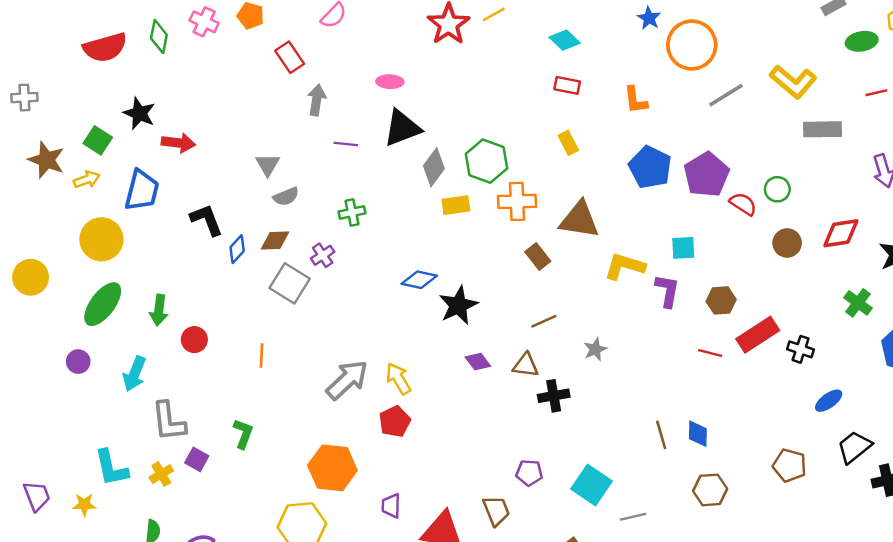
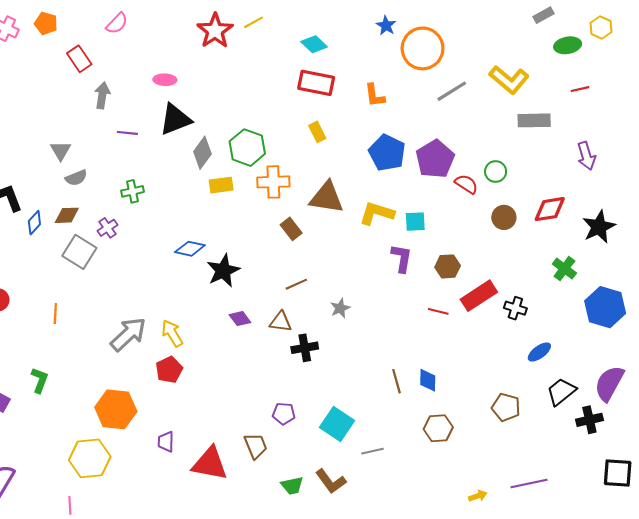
red rectangle: (567, 85) -> (316, 83), size x1.6
yellow L-shape: (625, 266) -> (377, 213), moved

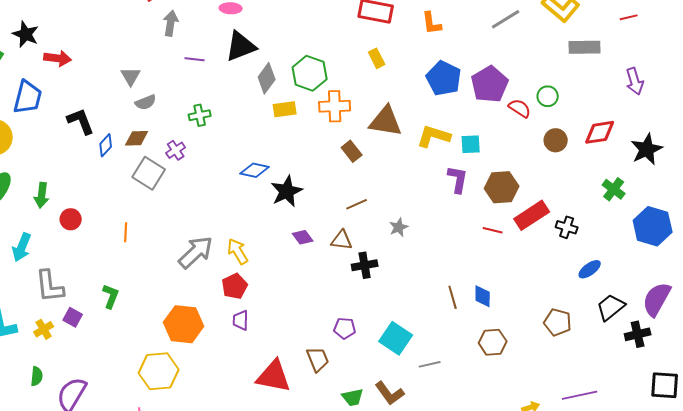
brown hexagon: (448, 266) -> (502, 187), size x1.4
purple trapezoid: (166, 442) -> (241, 320), moved

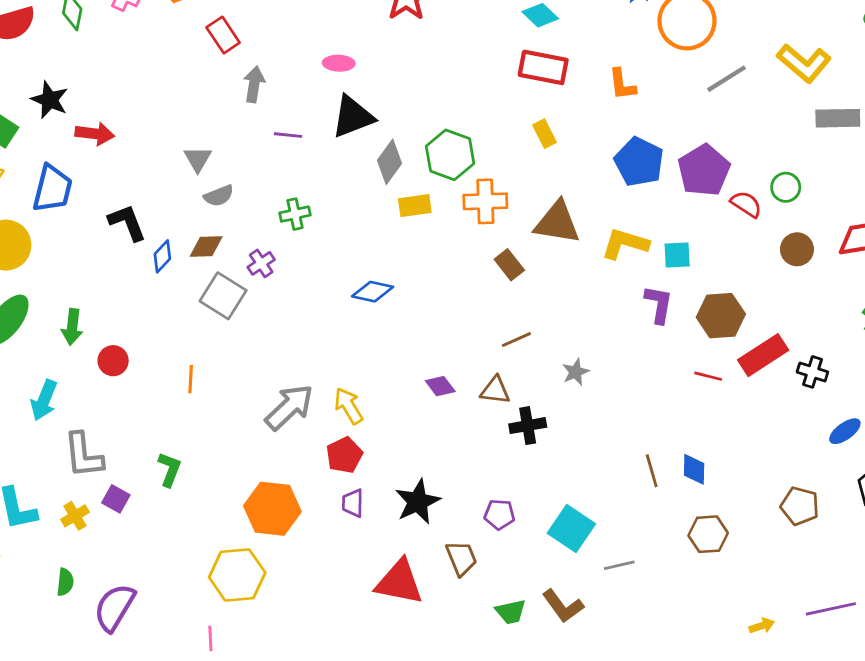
black star: (287, 191) -> (418, 502), moved

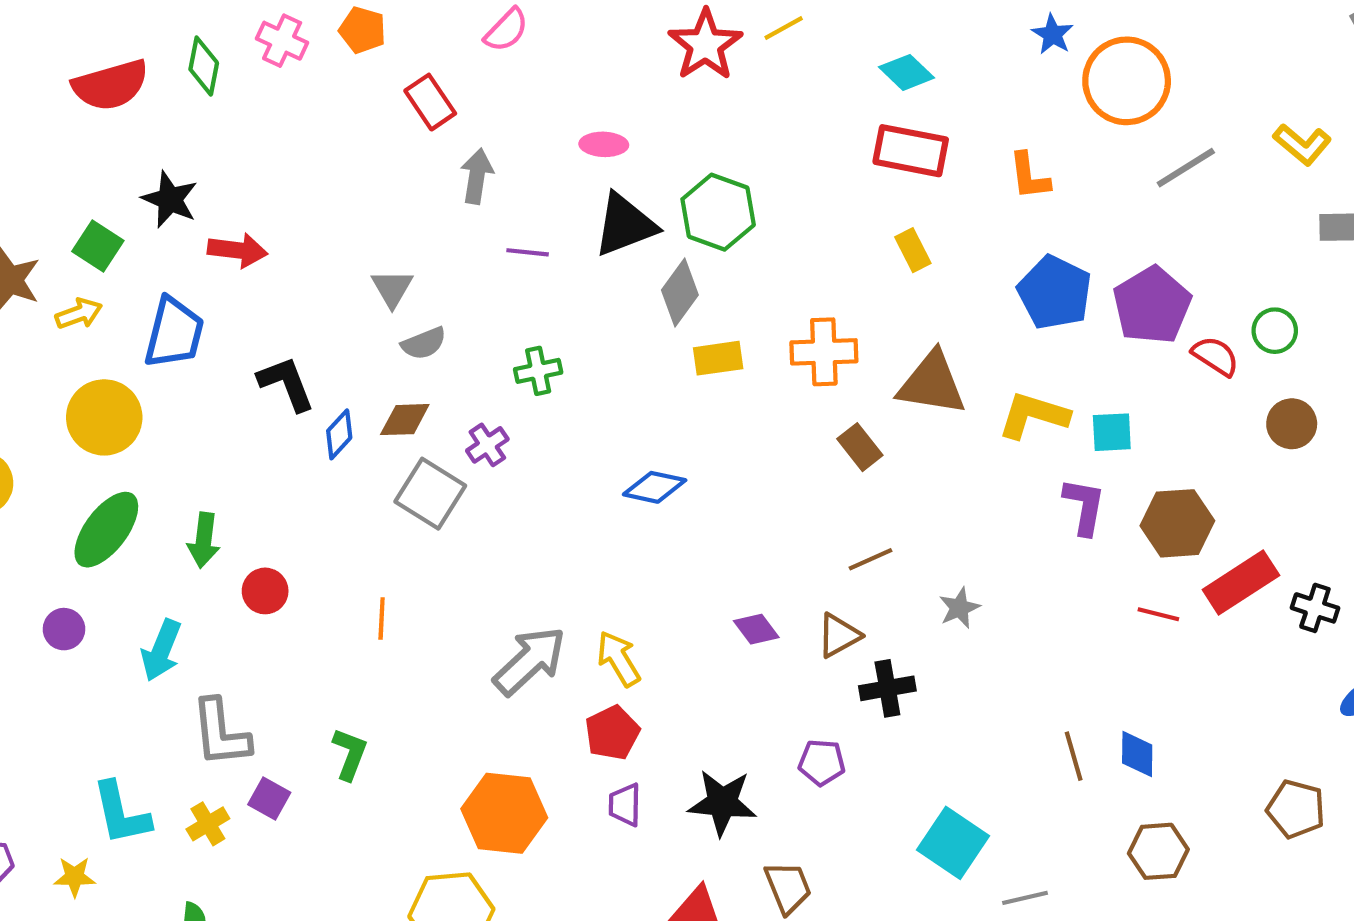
yellow L-shape: (804, 63) -> (1302, 144), size x0.7
green hexagon: (450, 155) -> (718, 212), moved
brown triangle: (495, 390) -> (839, 635), turned -36
black star: (418, 502) -> (722, 803), turned 30
purple pentagon: (499, 514) -> (822, 762), moved

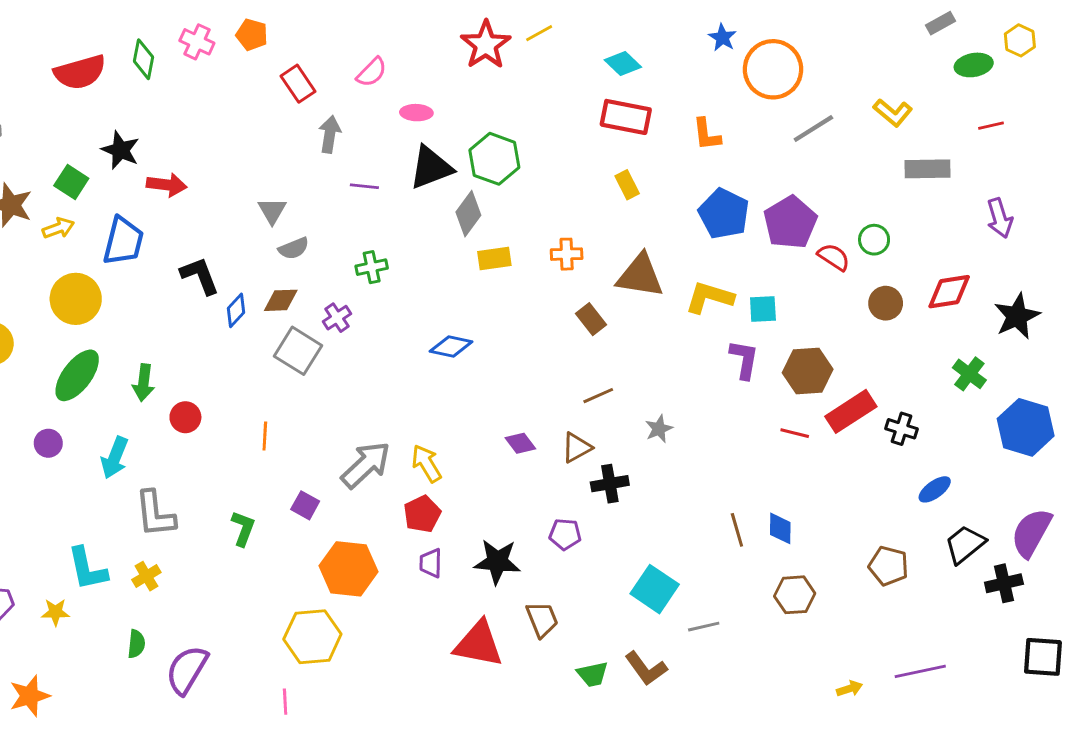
pink semicircle: (506, 30) -> (372, 72), moved
orange cross: (824, 352) -> (567, 254), size x0.7
purple square: (269, 798) -> (305, 505), moved

